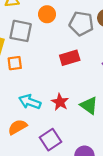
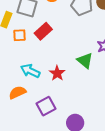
red rectangle: (70, 58) -> (43, 31), moved, turned -30
green triangle: (89, 106) -> (85, 61), moved

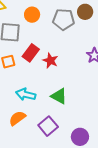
green triangle: (85, 61) -> (59, 96), moved
red star: (57, 73) -> (50, 61), moved

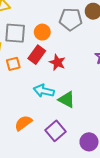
orange circle: (32, 15) -> (42, 32), moved
cyan arrow: (26, 94) -> (44, 91), moved

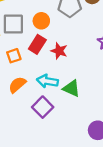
orange semicircle: (23, 123) -> (17, 85), moved
purple square: (55, 131) -> (43, 107), moved

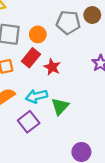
cyan arrow: (47, 81) -> (37, 96), turned -30
green triangle: (71, 88) -> (60, 106), turned 42

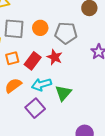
gray pentagon: (68, 22) -> (66, 33), moved
red rectangle: (31, 58) -> (33, 61), moved

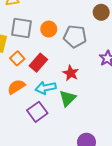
red star: (55, 57) -> (71, 73), moved
orange square: (12, 58) -> (17, 58), turned -32

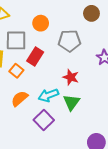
orange circle: (49, 29) -> (41, 23), moved
red rectangle: (38, 63) -> (35, 56), moved

